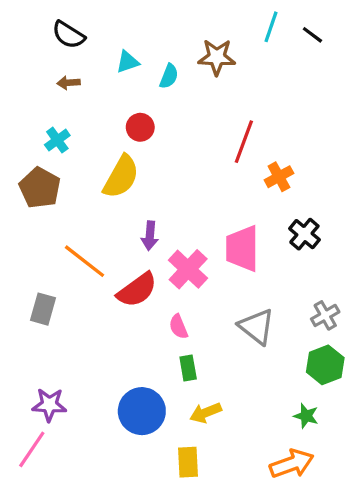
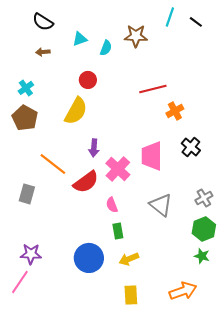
cyan cross: (57, 140) -> (26, 88), moved
red line: (244, 142) -> (153, 89), turned 56
green star: (306, 416) -> (202, 256), moved
yellow rectangle: (188, 462) -> (131, 295), moved

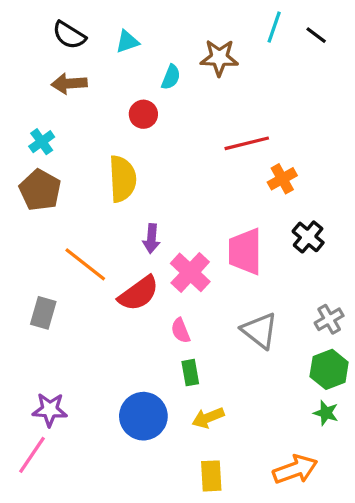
cyan triangle: (80, 39) -> (127, 42), moved
brown arrow: (43, 52) -> (69, 84), size x1.5
red circle: (88, 80) -> (143, 114), moved
yellow semicircle: (76, 111) -> (122, 179), turned -32

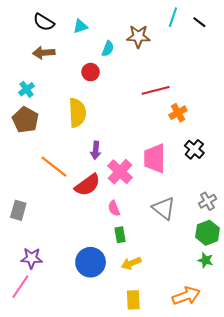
gray rectangle: (43, 313) -> (18, 210), moved

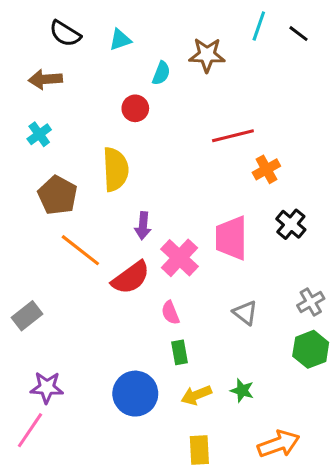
brown arrow: (44, 53) -> (45, 79), moved
brown pentagon: (25, 120) -> (57, 195), moved
gray triangle: (164, 208) -> (245, 313), size x0.7
gray rectangle: (18, 210) -> (27, 316), turned 36
green star: (205, 260) -> (242, 391), moved

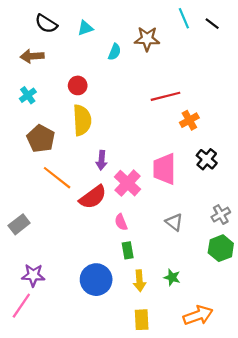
cyan line: (259, 26) -> (184, 18), turned -42
red circle: (135, 108) -> (78, 85), moved
yellow arrow: (196, 395) -> (139, 281), turned -72

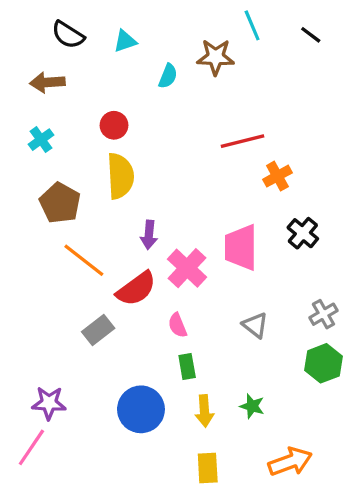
cyan line: (184, 18) -> (252, 25), moved
gray rectangle: (19, 224) -> (98, 330), moved

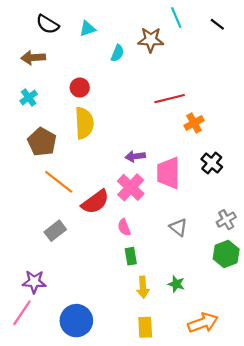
purple arrow: (149, 235) -> (135, 156), moved, turned 78
gray rectangle: (98, 330) -> (55, 231), moved
blue circle: (141, 409) -> (76, 321), moved

